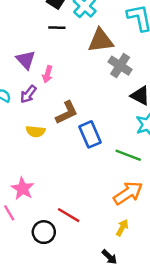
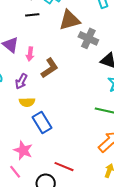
purple arrow: (28, 94) -> (21, 81), moved
brown L-shape: (67, 113) -> (50, 68), moved
blue rectangle: (90, 134) -> (42, 123), moved

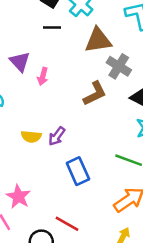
brown L-shape: (50, 68) -> (95, 94), moved
purple arrow: (21, 81) -> (57, 136), moved
blue rectangle: (42, 123) -> (78, 171), moved

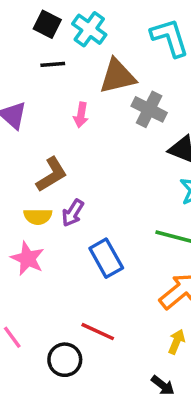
pink arrow: (43, 76) -> (81, 115), moved
brown L-shape: (95, 94) -> (52, 175), moved
pink star: (18, 197) -> (28, 259), moved

